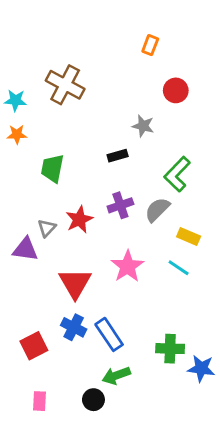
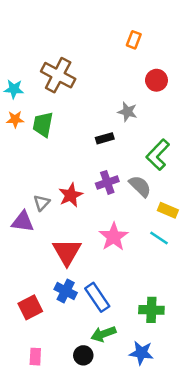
green trapezoid: (52, 168) -> (43, 124), moved
gray semicircle: (157, 210) -> (140, 186), turned 90
blue star: (201, 368) -> (141, 353), moved

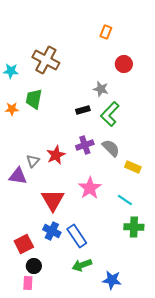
orange star: (15, 119) -> (12, 109), moved
green L-shape: (158, 155) -> (110, 114), moved
cyan line: (159, 238) -> (125, 200), moved
green cross: (151, 310) -> (134, 227), moved
black circle: (83, 355) -> (34, 266), moved

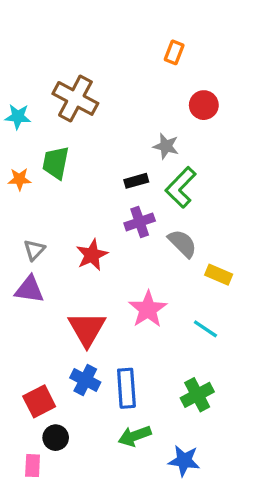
purple cross: (85, 145) -> (140, 222), moved
gray triangle: (33, 161) -> (34, 250), moved
green cross: (134, 227) -> (197, 395), moved, turned -30
blue rectangle: (77, 236) -> (126, 388), turned 30
pink rectangle: (28, 283) -> (33, 466), moved

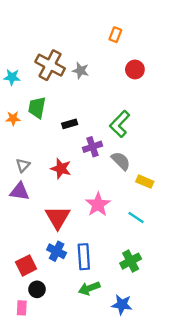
gray star: (166, 146) -> (81, 71), moved
black rectangle: (136, 181) -> (70, 124), moved
red star: (92, 255) -> (61, 169), turned -30

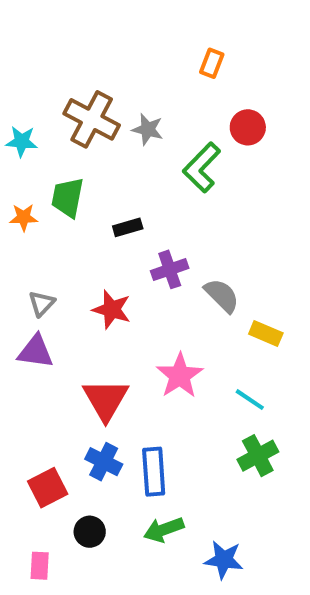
green L-shape: (120, 124) -> (202, 167), moved
green cross: (131, 261) -> (258, 456), moved
black circle: (37, 289) -> (90, 532), moved

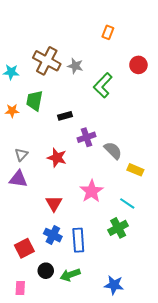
red circle: (248, 127) -> (138, 65), moved
red triangle: (106, 400) -> (54, 203), size x0.7
green cross: (258, 456) -> (118, 228), moved
green arrow: (164, 530) -> (70, 275), moved

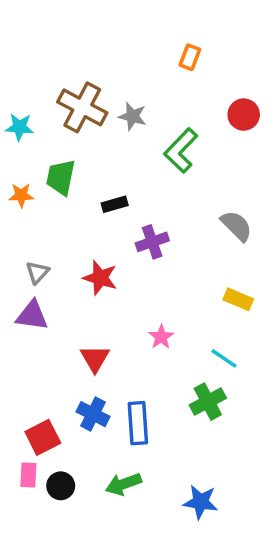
gray semicircle: (113, 150) -> (236, 226), moved
pink star: (92, 191) -> (161, 337), size x0.6
black circle: (46, 271) -> (61, 486), moved
pink rectangle: (20, 288) -> (28, 475), moved

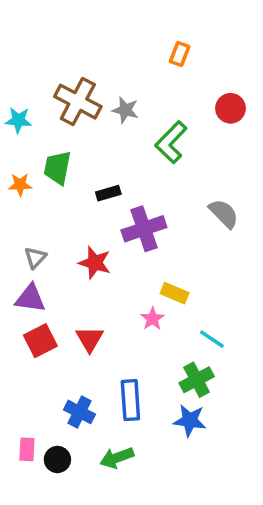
purple cross: (152, 242) -> (144, 229), size x1.4
yellow rectangle: (238, 299) -> (175, 293), moved
blue cross: (93, 414) -> (79, 412), moved
red square: (43, 437) -> (40, 341), moved
blue star: (201, 502) -> (190, 420), moved

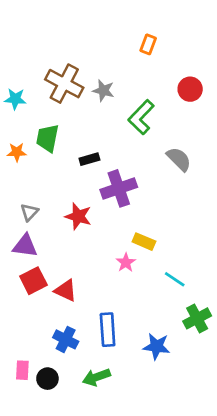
gray semicircle: (224, 213) -> (179, 159), moved
red triangle: (90, 339) -> (66, 290), moved, turned -35
green cross: (197, 380) -> (197, 318), moved

